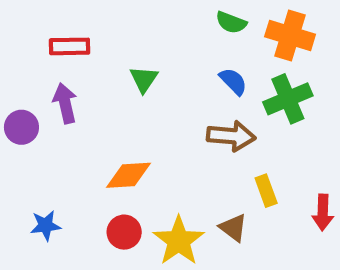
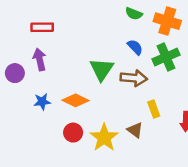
green triangle: (144, 79) -> (102, 69), moved, size x1.5
orange diamond: (128, 175) -> (76, 100), turned 30
blue star: (45, 226) -> (42, 102), moved

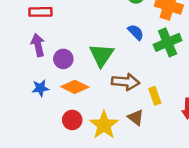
purple circle: (15, 73) -> (63, 59), moved
brown arrow: (134, 78) -> (126, 82), moved

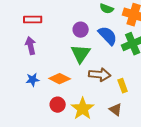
blue semicircle: (136, 32) -> (108, 36), size x1.5
purple circle: (63, 59) -> (81, 30), moved
brown triangle: (136, 117) -> (116, 110), moved

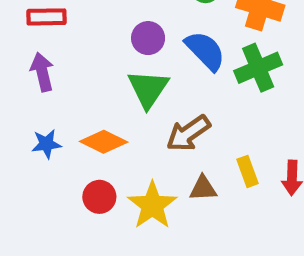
brown arrow: (100, 75) -> (188, 133), turned 140
yellow rectangle: (123, 86) -> (248, 171), moved
brown triangle: (116, 110) -> (203, 188), moved, turned -40

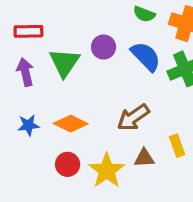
green triangle: (148, 89) -> (64, 63), moved

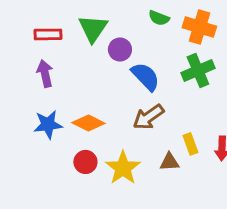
blue semicircle: (146, 56) -> (145, 76), moved
green triangle: (64, 63) -> (93, 28), moved
blue star: (28, 125) -> (48, 124), size x1.4
brown triangle: (144, 158) -> (169, 162), moved

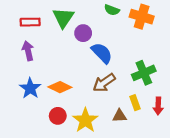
green cross: (198, 70) -> (144, 73), moved
blue star: (48, 124) -> (30, 88), turned -30

